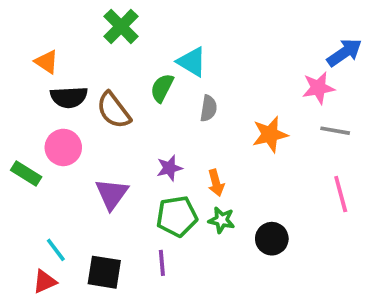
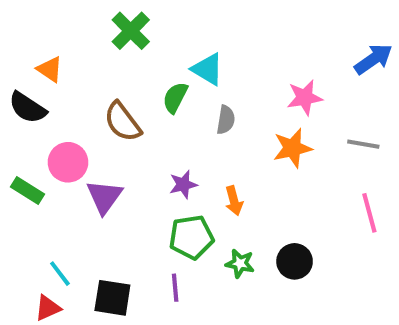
pink star: (318, 88) -> (305, 98), moved
black semicircle: (69, 97) -> (28, 108), moved, turned 36
purple triangle: (112, 194) -> (104, 197), moved
green star: (222, 220) -> (240, 263), moved

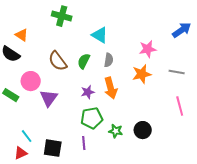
green cross: (131, 31) -> (62, 16), turned -30
green semicircle: (175, 98) -> (84, 61), moved
orange arrow: (234, 201) -> (111, 88), moved, size x1.5

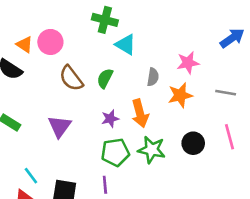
green cross: (62, 16) -> (105, 20), moved
gray semicircle: (109, 60) -> (153, 77), moved
pink circle: (31, 81) -> (50, 42), moved
black circle: (143, 130) -> (193, 143), moved
green star: (116, 131) -> (152, 150), moved, size x1.5

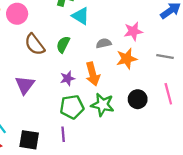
gray semicircle: (153, 77) -> (104, 43), turned -112

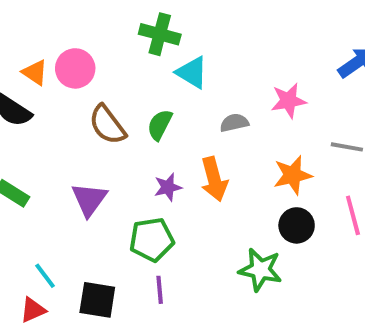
orange star: (127, 59) -> (293, 175), moved
green star: (103, 105) -> (260, 270), moved
green pentagon: (72, 107) -> (152, 240), moved

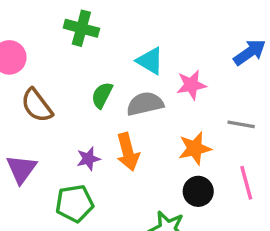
cyan triangle: (192, 72) -> (150, 61), moved
gray semicircle: (234, 123) -> (145, 104), size x1.5
green semicircle: (160, 125) -> (102, 95), moved

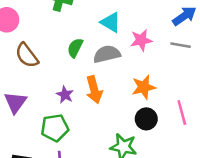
gray line: (241, 124) -> (181, 45), moved
purple star: (88, 159) -> (65, 95), turned -30

